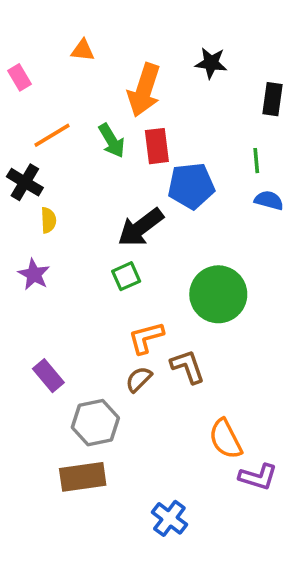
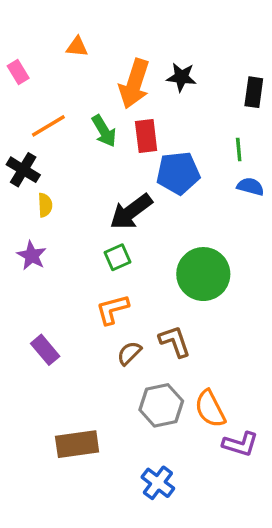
black star: (211, 63) -> (181, 77), moved
orange L-shape: (146, 338) -> (112, 309), moved
gray hexagon: (95, 423) -> (161, 405), moved

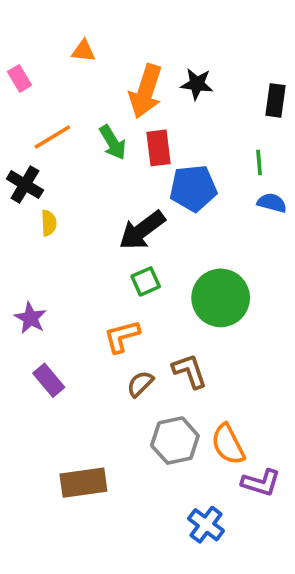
purple star: (32, 256) -> (30, 318), moved
green square: (117, 257) -> (146, 281), moved
blue cross: (158, 483) -> (206, 525), moved

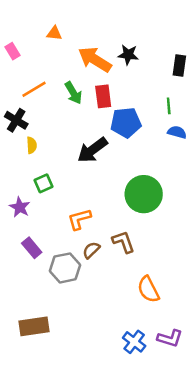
orange arrow: (146, 91) -> (95, 59), turned 104
green square: (146, 281) -> (44, 183), moved
gray hexagon: (175, 441) -> (65, 268), moved
brown rectangle: (83, 483) -> (34, 326), moved
purple L-shape: (261, 483) -> (170, 338), moved

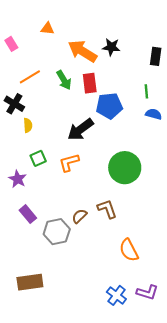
orange L-shape: (79, 219) -> (69, 162), moved

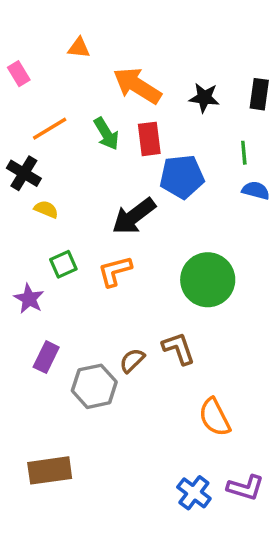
black star: (111, 47) -> (204, 98), moved
yellow semicircle: (28, 125) -> (46, 209), turned -64
purple rectangle: (28, 214) -> (46, 357), turned 66

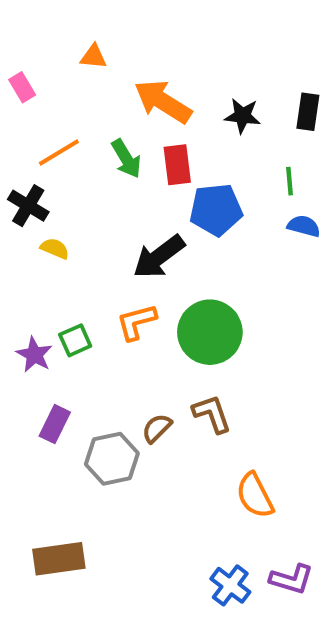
green square: (63, 264) -> (75, 340), moved
green circle: (208, 280) -> (210, 332), moved

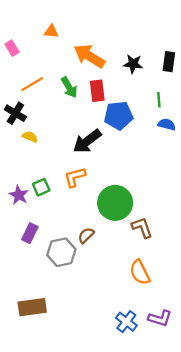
green circle: (210, 332) -> (115, 203), moved
brown L-shape: (212, 414) -> (142, 228), moved

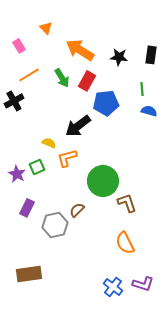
orange triangle: (51, 31) -> (46, 28), turned 40
pink rectangle: (12, 48) -> (19, 46), moved
red rectangle: (97, 91) -> (87, 81), turned 36
black cross: (15, 113) -> (14, 101), turned 30
yellow semicircle: (30, 137) -> (49, 143), moved

